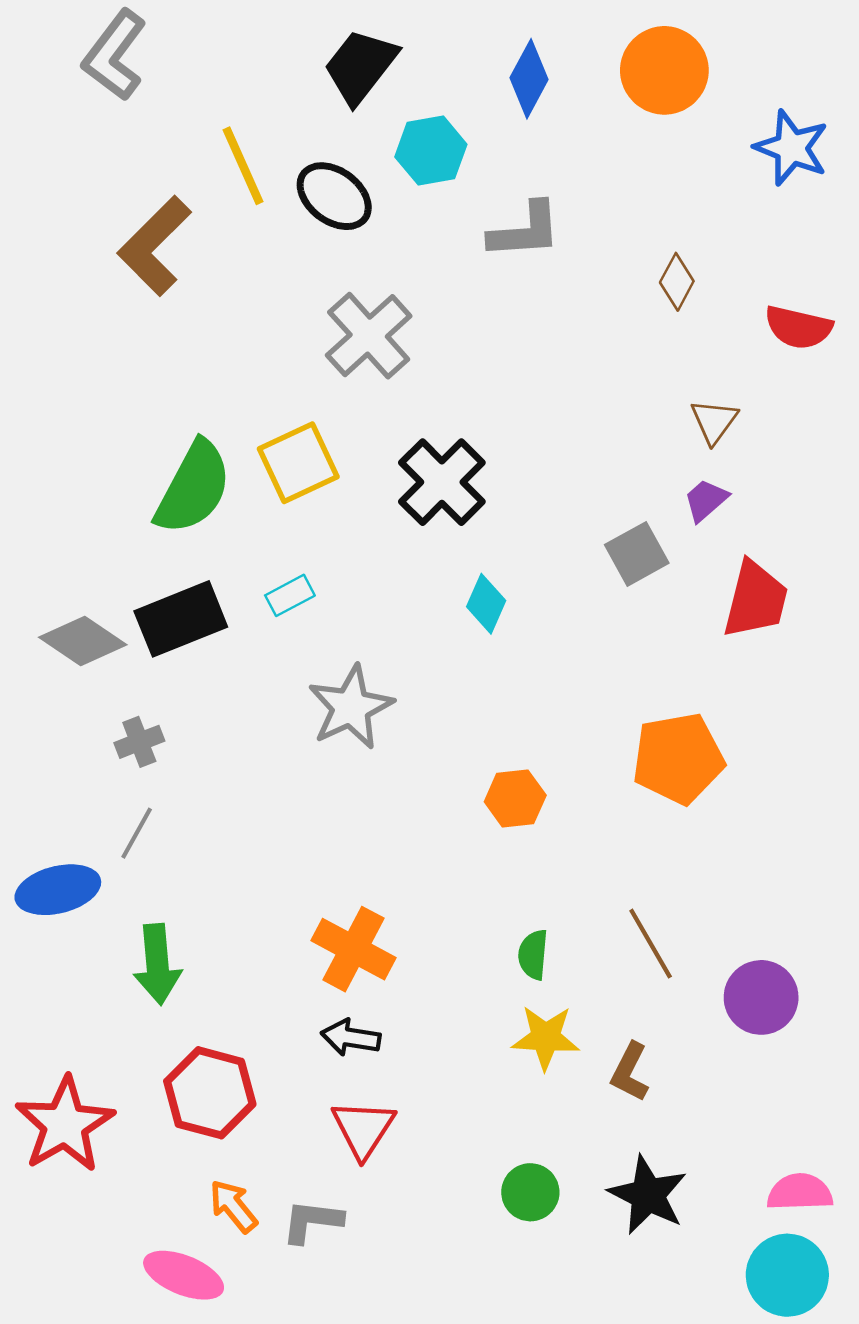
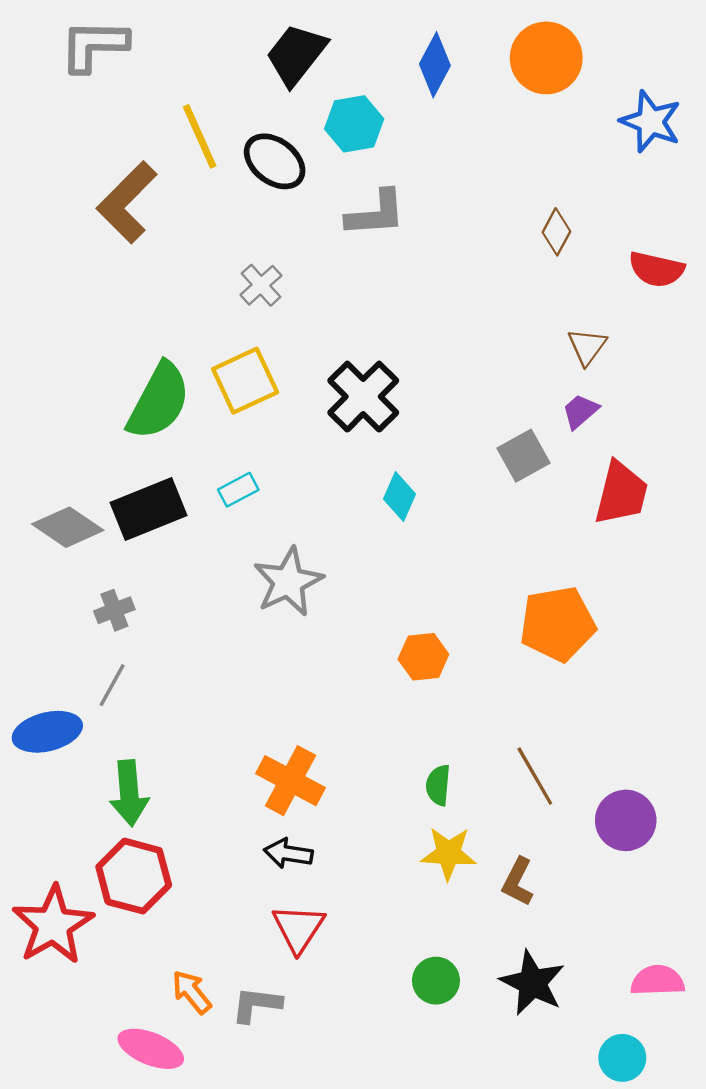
gray L-shape: (114, 55) -> (94, 45), turned 54
gray L-shape: (525, 231) -> (376, 214), moved
gray cross: (369, 336) -> (261, 285), moved, size x0.6
red hexagon: (210, 1093) -> (134, 876), moved
cyan circle: (787, 1275) -> (622, 1058), moved, size x0.7

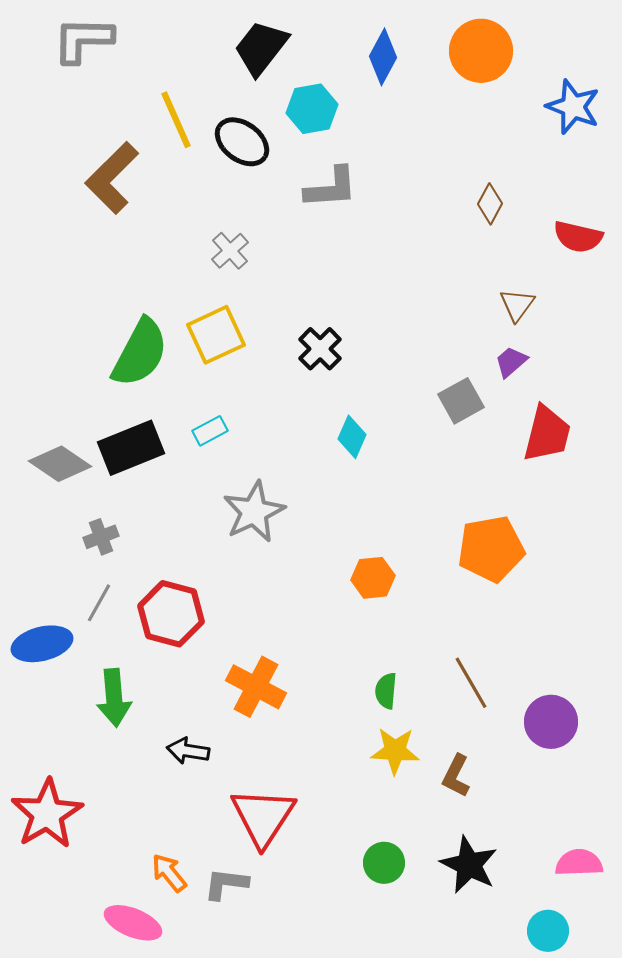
black cross: (363, 397) -> (320, 349), size x0.7
black arrow: (288, 853) -> (188, 751), moved
red hexagon: (134, 876) -> (171, 614), moved
red triangle: (298, 928) -> (263, 817), size x1.4

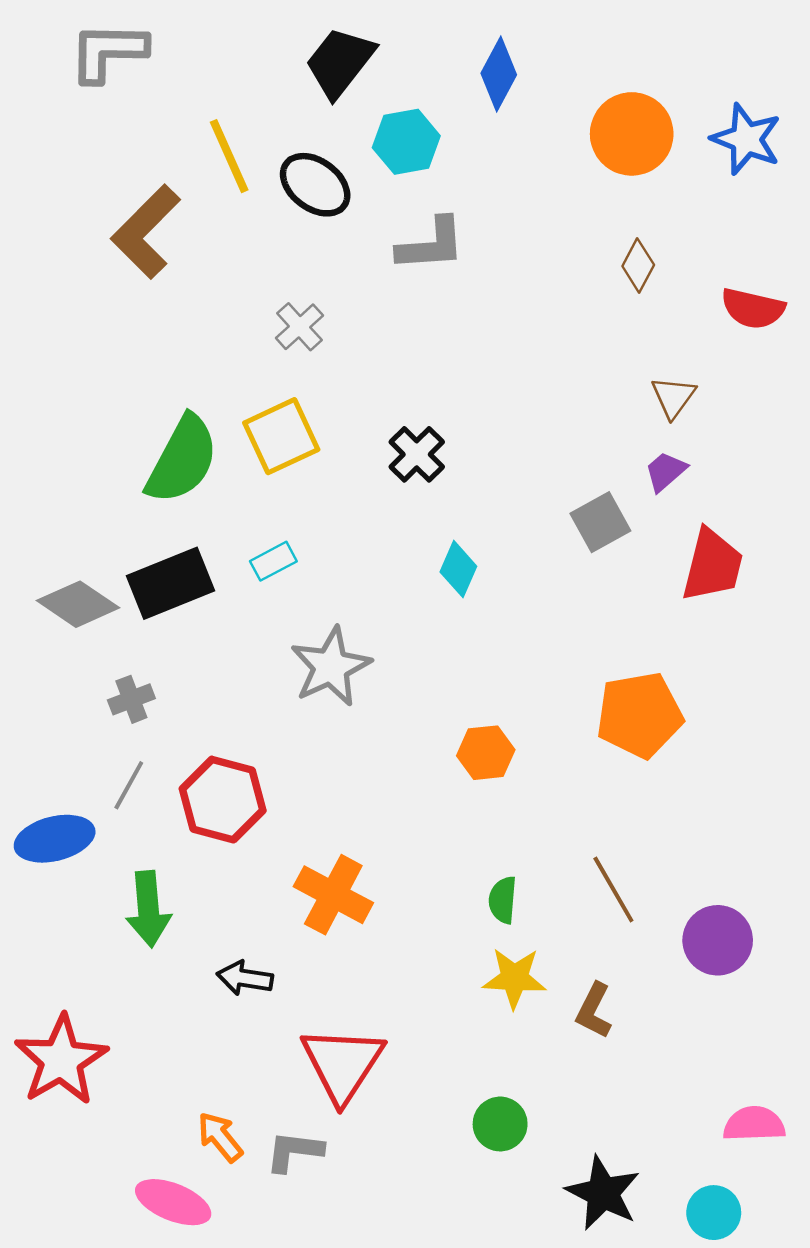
orange circle: (481, 51) -> (632, 134), moved
black star: (469, 865) -> (603, 1193), moved

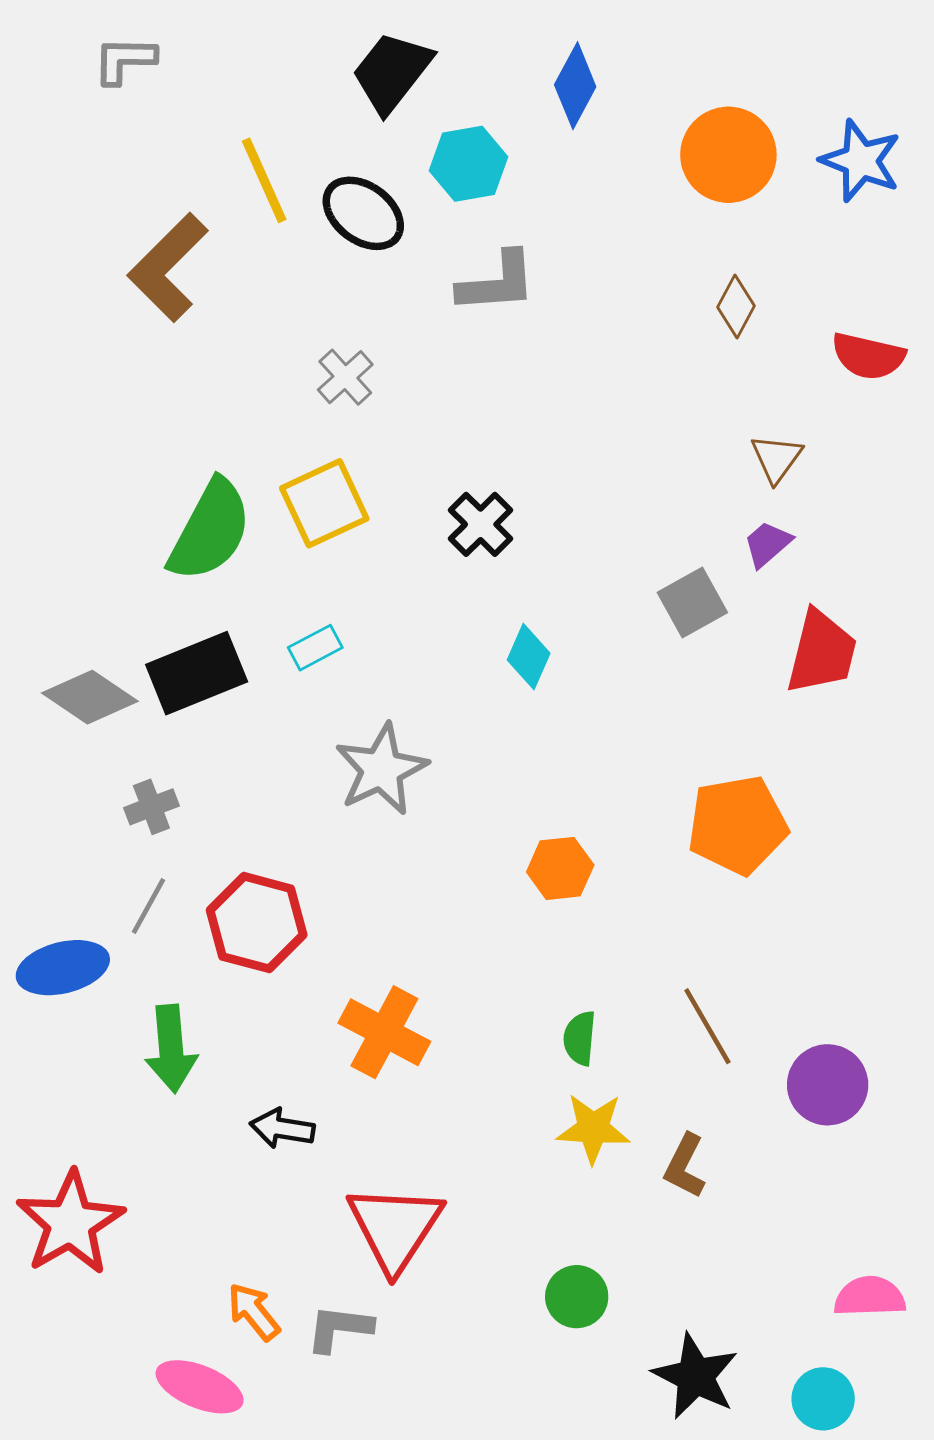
gray L-shape: (108, 52) -> (124, 60), size x0.7

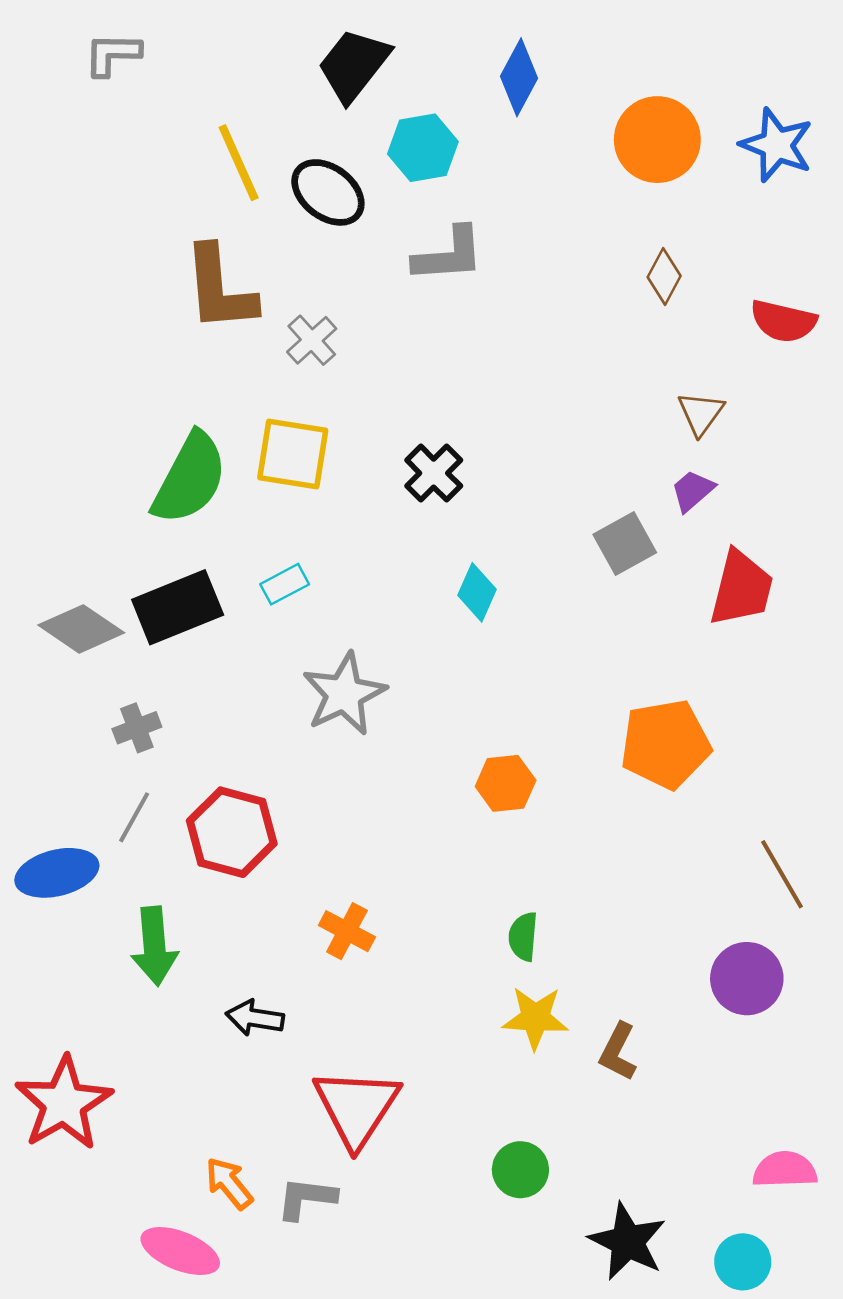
brown L-shape: (168, 267) -> (220, 289), moved, turned -50
yellow square: (324, 503) -> (293, 454), turned 34
brown line: (707, 1026) -> (782, 874), moved
orange cross: (384, 1032) -> (347, 931), size x0.7

